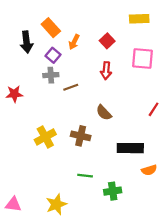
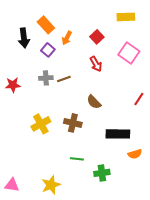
pink square: (143, 59) -> (129, 53), turned 30
red arrow: (106, 71) -> (96, 64), turned -35
gray cross: (51, 75) -> (46, 78), moved

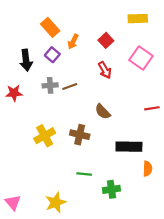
black arrow: (24, 38) -> (26, 60), moved
red line: (139, 99) -> (152, 108), turned 48
orange semicircle: (135, 154) -> (148, 169), turned -72
pink triangle: (12, 185) -> (13, 202), turned 42

